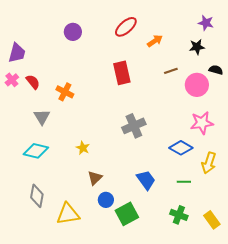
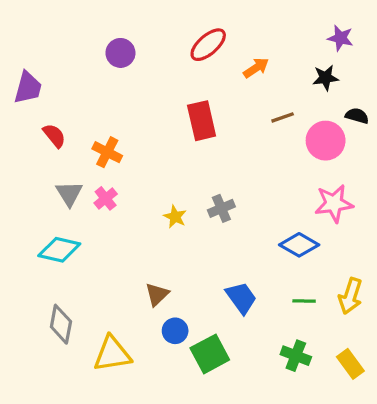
pink cross: (12, 80) -> (106, 198), moved
gray cross: (134, 126) -> (221, 208), size x0.7
yellow star: (83, 148) -> (175, 217), moved
yellow arrow: (209, 163) -> (350, 296), moved

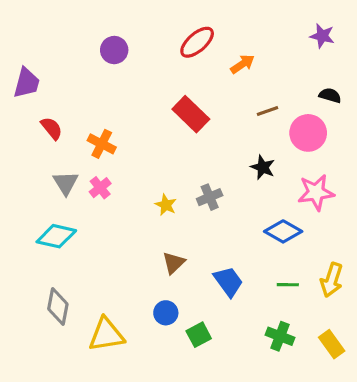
black star: (326, 78) -> (263, 167), moved, turned 30
black semicircle: (357, 116) -> (330, 95), moved
red rectangle: (202, 121) -> (191, 114), turned -33
brown triangle: (157, 294) -> (174, 263), moved
green square: (210, 354) -> (199, 335), size x0.7

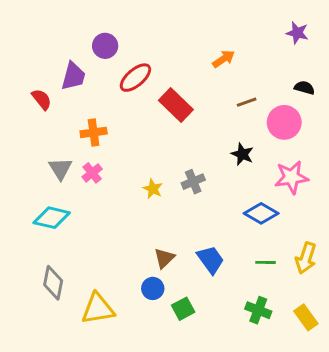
red ellipse: (197, 42) -> (135, 78), moved
purple trapezoid: (27, 83) -> (73, 76), moved
red semicircle: (52, 128) -> (42, 99), moved
orange cross: (102, 144) -> (94, 132), turned -35
brown triangle: (174, 263) -> (164, 258), moved

